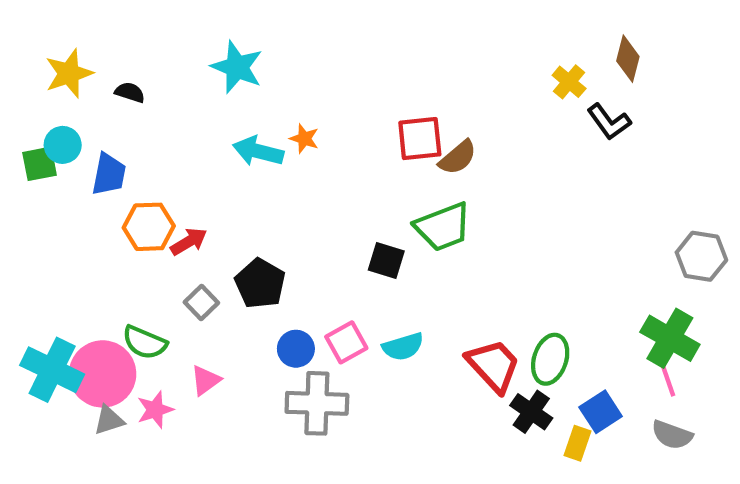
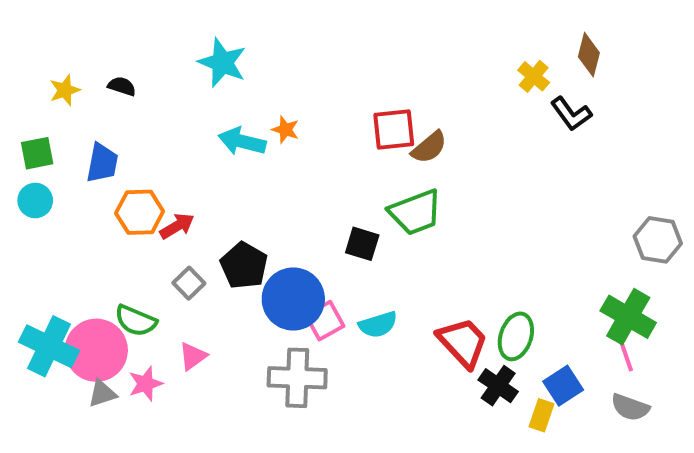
yellow star: (69, 73) -> (65, 90), moved, size x0.7
cyan circle: (63, 145) -> (35, 200), moved
blue circle: (296, 349) -> (293, 299), moved, size x1.8

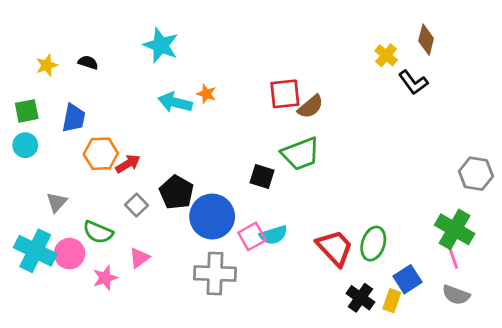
pink square: (325, 321) -> (252, 236), moved
pink circle: (96, 350) -> (69, 254), size x0.7
black cross: (498, 386) -> (360, 298), moved
gray triangle: (102, 394) -> (57, 202), moved, turned -30

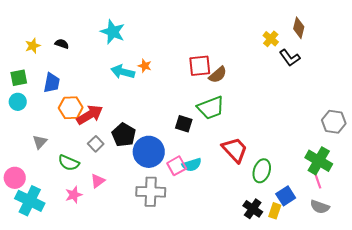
red arrow: (128, 164) -> (90, 115), size x1.5
red trapezoid: (335, 248) -> (235, 150), moved
cyan cross: (35, 251) -> (30, 201), moved
pink circle: (69, 254) -> (15, 178), moved

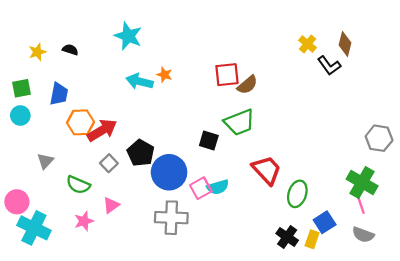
brown diamond: (299, 28) -> (345, 44), moved

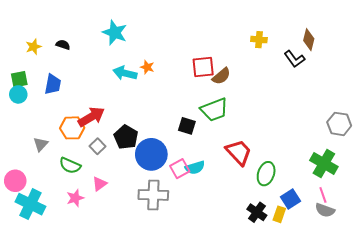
yellow cross: (308, 44) -> (259, 40), moved, turned -35
cyan circle: (20, 116) -> (18, 94), moved
orange hexagon: (80, 122) -> (72, 128), moved
pink line: (361, 205) -> (323, 195), moved

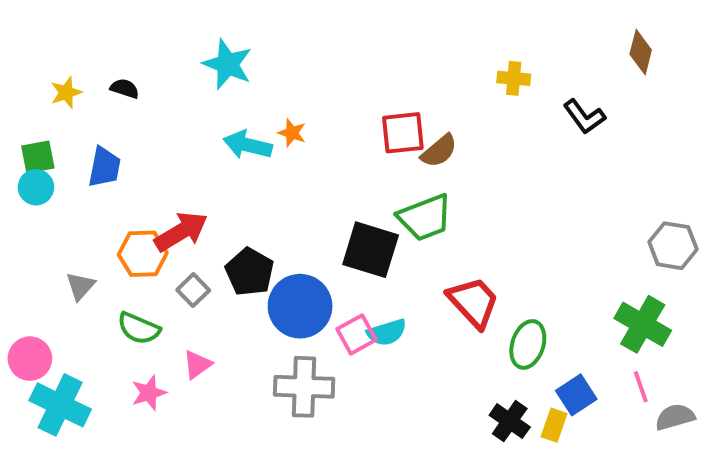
brown diamond: (309, 40) -> (641, 52), moved
black square: (187, 126) -> (371, 250), size x1.6
gray semicircle: (325, 210) -> (675, 417), moved, turned 144

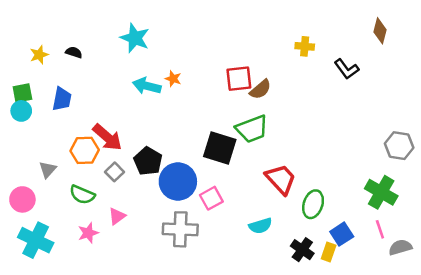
red arrow: (181, 232) -> (107, 137), turned 72
cyan semicircle: (387, 332) -> (260, 226), moved
pink circle: (30, 359) -> (22, 199), moved

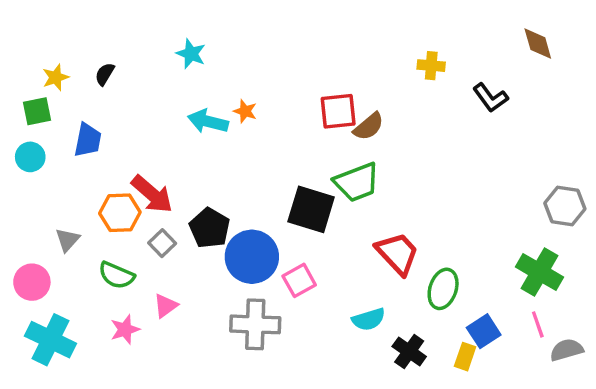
brown diamond: (380, 31) -> (538, 44), turned -30
cyan star: (135, 38) -> (191, 54), size x0.7
black semicircle: (74, 52) -> (105, 74), turned -77
green square: (22, 93) -> (37, 111), moved
black cross: (302, 250) -> (409, 351), moved

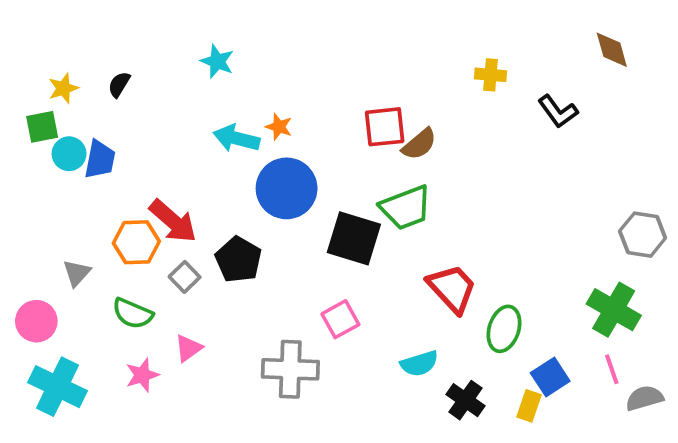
cyan circle: (30, 157) -> (69, 154), moved
blue circle: (252, 257) -> (287, 188), moved

